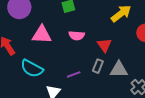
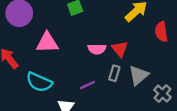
pink semicircle: (77, 35) -> (97, 49), moved
gray triangle: (119, 70) -> (139, 75), turned -36

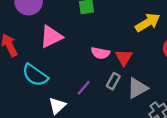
pink triangle: (47, 43) -> (51, 37), turned -35
purple line: (87, 85) -> (84, 88), turned -35

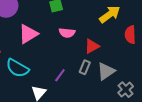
pink semicircle: (100, 53) -> (67, 33), moved
red triangle: (124, 57) -> (92, 46), turned 35

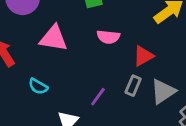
pink triangle: (28, 34) -> (54, 38), turned 40
cyan semicircle: (17, 68) -> (38, 86), size x0.6

